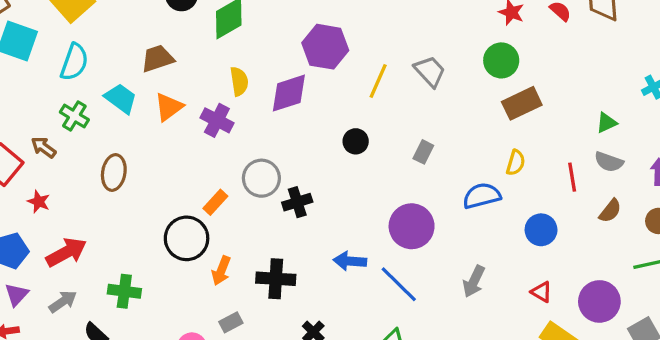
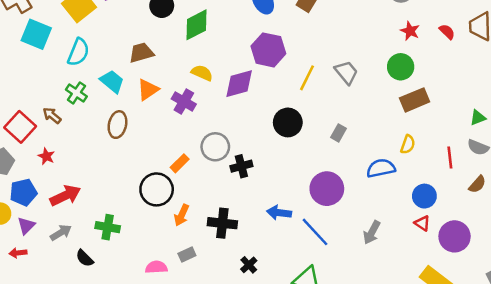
yellow semicircle: (239, 81) -> (202, 73), turned -60
black circle: (356, 141) -> (288, 122), size x1.5
brown ellipse: (114, 172) -> (118, 125), moved
red triangle: (542, 292) -> (422, 223), moved
purple circle: (599, 301) -> (455, 236), moved

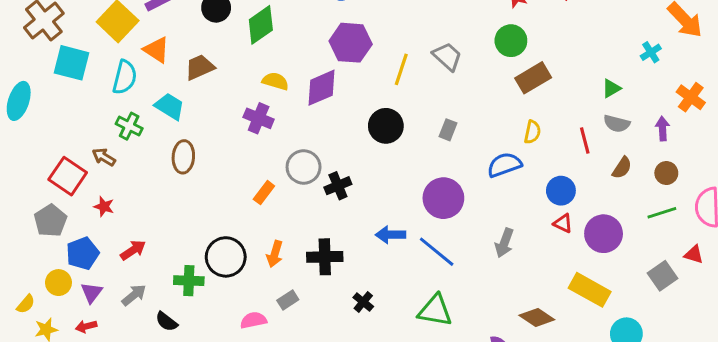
orange triangle: (148, 90) -> (156, 50), moved, turned -45
black circle: (157, 189) -> (226, 257), moved
red arrow: (65, 196) -> (133, 250), size x0.7

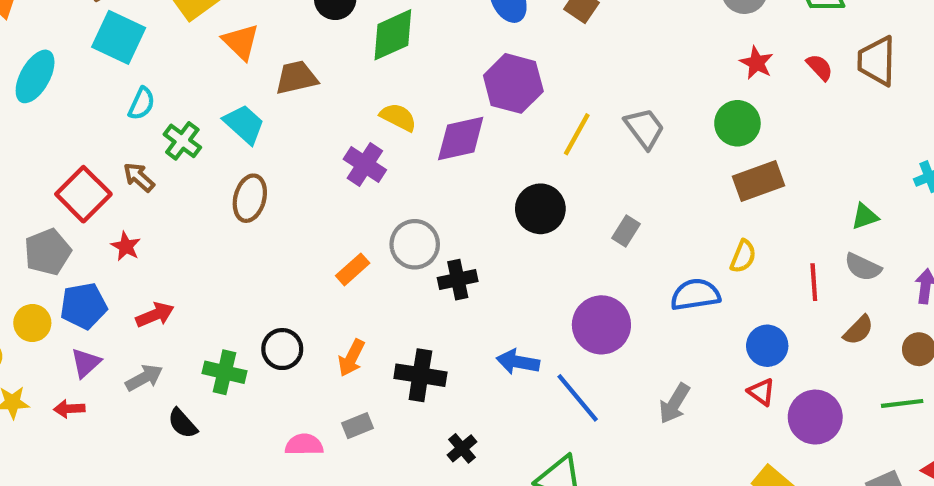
cyan semicircle: (125, 77) -> (142, 104), moved, size x0.7
black circle: (226, 257) -> (282, 349), size x0.7
yellow circle: (58, 283) -> (32, 323), moved

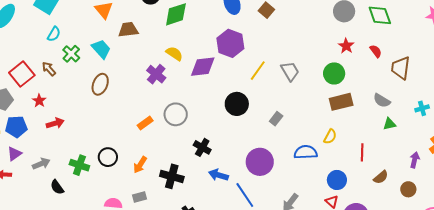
brown trapezoid: (877, 61) -> (401, 68), moved
gray semicircle: (863, 267) -> (382, 101), moved
black cross: (458, 280) -> (202, 147), moved, turned 36
red arrow: (155, 315) -> (55, 123), moved

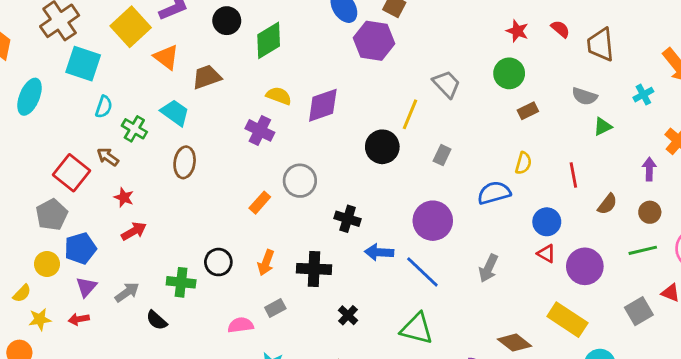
purple hexagon: (230, 43) -> (374, 41), moved
yellow line: (258, 71) -> (410, 114), moved
red star: (39, 101) -> (124, 197), moved
brown rectangle: (341, 102) -> (528, 111), size x0.6

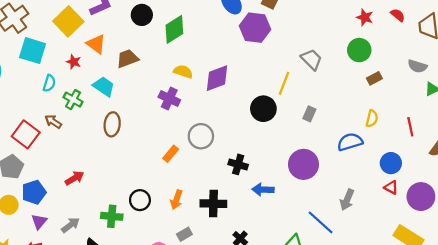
red star: (124, 197) -> (74, 62), moved
blue line: (422, 272) -> (321, 222), moved

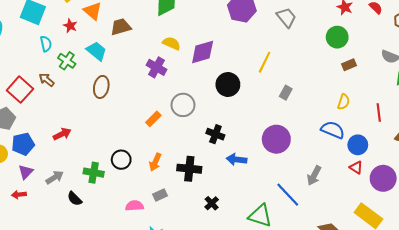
gray trapezoid: (311, 59) -> (286, 17), moved
cyan semicircle: (49, 83) -> (46, 44), turned -35
black circle: (263, 109) -> (228, 85), moved
blue semicircle: (350, 142) -> (333, 130), moved, turned 35

